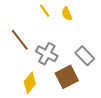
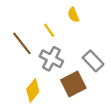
yellow line: (45, 11) -> (49, 30), moved

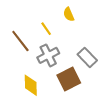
gray cross: (51, 59) -> (48, 55), turned 35
yellow diamond: (33, 91) -> (31, 85), turned -40

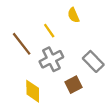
brown square: (69, 79) -> (73, 85), size x0.7

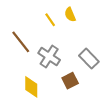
yellow line: (49, 31) -> (50, 20), moved
gray cross: (51, 59) -> (49, 56), turned -30

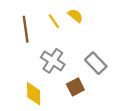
yellow semicircle: (70, 15) -> (75, 16), turned 152
brown line: (21, 42) -> (26, 29), moved, turned 30

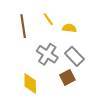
yellow semicircle: (75, 16) -> (69, 28), moved, turned -32
gray rectangle: (96, 63) -> (74, 56), moved

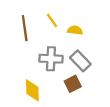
gray cross: (47, 54) -> (51, 59), turned -30

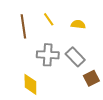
yellow semicircle: (75, 30) -> (78, 24), moved
brown square: (73, 84) -> (91, 78), moved

